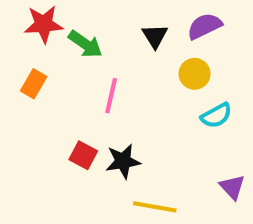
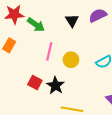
yellow circle: (195, 74) -> (71, 60), moved
black star: (123, 161) -> (55, 86), turned -30

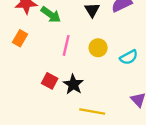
yellow circle: (71, 60) -> (98, 48), moved

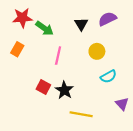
yellow circle: (98, 48) -> (97, 51), moved
cyan semicircle: (129, 57) -> (108, 77), moved

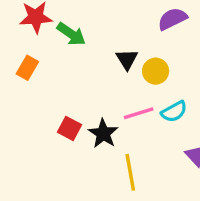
black triangle: (81, 24) -> (127, 59), moved
pink line: (58, 56) -> (139, 113), moved, turned 60
yellow line: (81, 114) -> (130, 172), turned 70

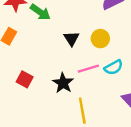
black triangle: (127, 59) -> (71, 39), moved
red square: (70, 128) -> (25, 79), moved

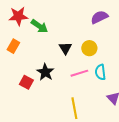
cyan semicircle: (114, 67) -> (100, 72), turned 112
black star: (63, 83) -> (45, 72), moved

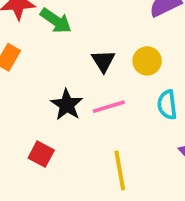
pink line: (79, 73) -> (109, 107), moved
red square: (26, 82) -> (41, 154), moved

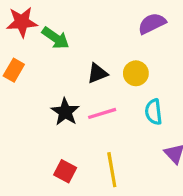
black triangle: (103, 61) -> (97, 73), turned 40
red square: (41, 154) -> (65, 171), moved

